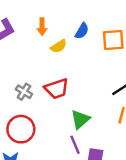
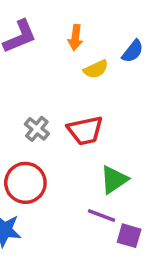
purple line: (75, 145) -> (101, 216), turned -54

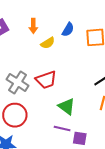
gray cross: (37, 129) -> (18, 82), size x1.5
green triangle: (114, 180) -> (67, 107), turned -42

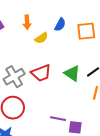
gray cross: (18, 82) -> (14, 77), turned 30
green triangle: (67, 107) -> (72, 73), moved

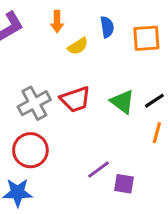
blue semicircle: (60, 25) -> (107, 27), turned -40
purple line: (58, 119) -> (98, 170), turned -49

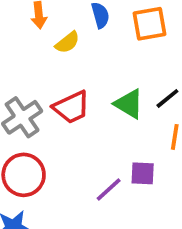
purple square: (124, 184) -> (143, 173), moved

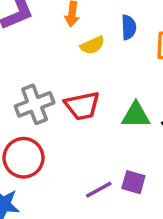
green triangle: (129, 104) -> (136, 115), turned -44

